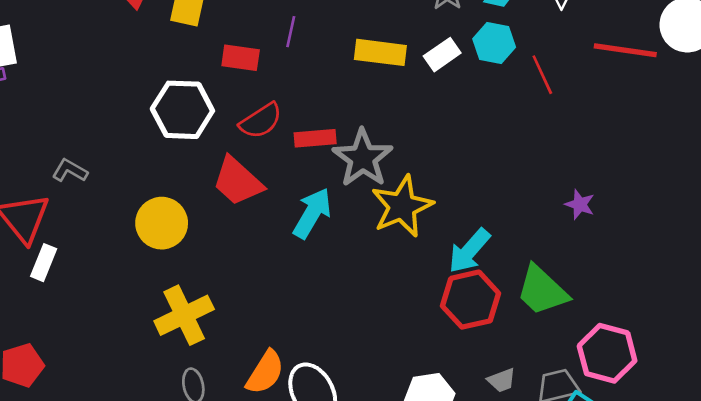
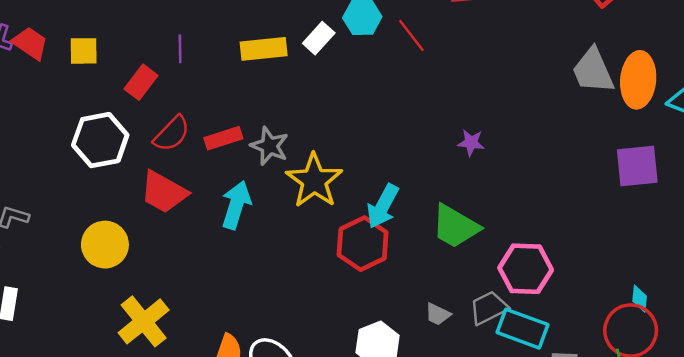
red rectangle: (241, 58) -> (141, 82), turned -48
gray star: (363, 158) -> (269, 146), size x0.7
red hexagon: (471, 300) -> (363, 244), moved
gray trapezoid: (502, 380) -> (438, 314), turned 60

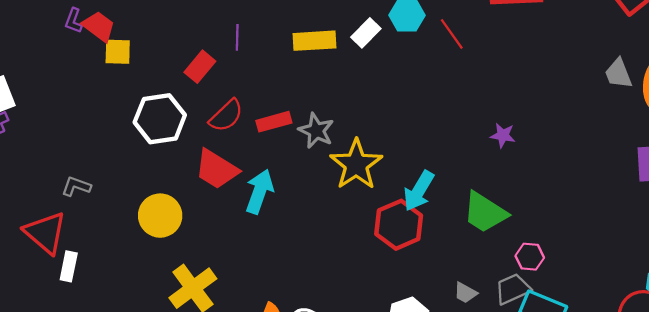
yellow square: (84, 51) -> (118, 52), moved
gray trapezoid: (593, 71) -> (618, 74), size x0.7
cyan arrow: (236, 205) -> (259, 192), moved
pink hexagon: (526, 269) -> (530, 257), moved, size x0.6

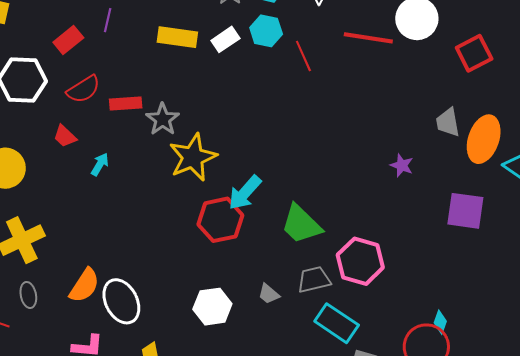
purple star: (503, 135) -> (402, 165), moved
red trapezoid: (216, 169) -> (65, 136), size x0.6
cyan arrow: (259, 192) -> (100, 164), size x0.6
pink hexagon: (530, 257) -> (360, 261), moved, size x1.8
gray trapezoid: (513, 289) -> (314, 280), moved

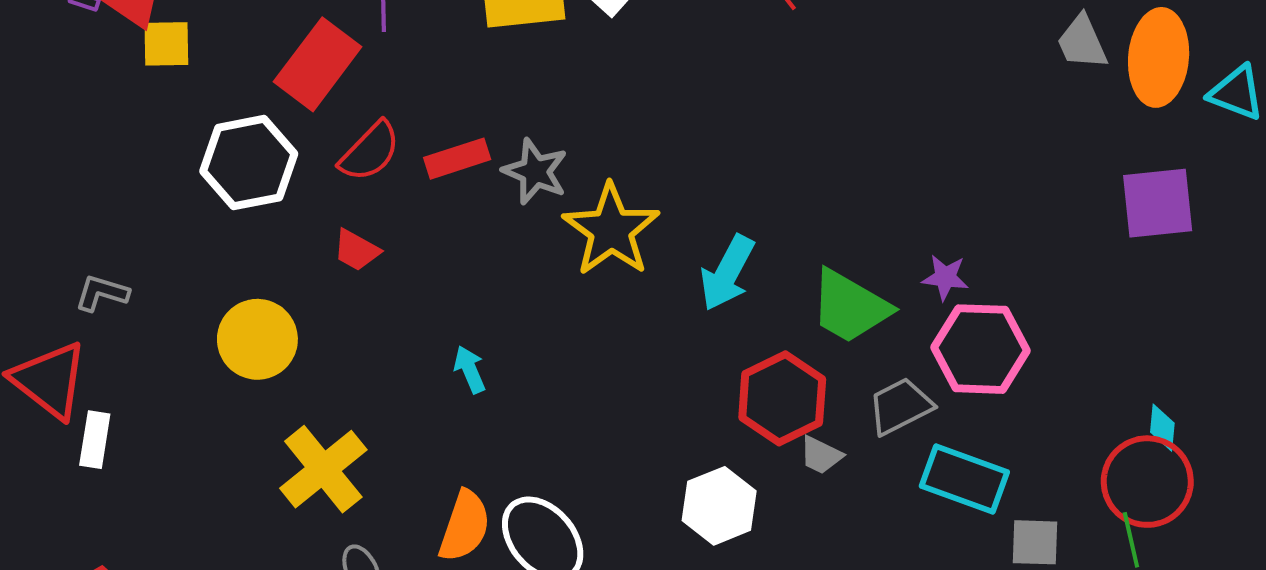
red rectangle: (68, 40) -> (318, 64), size x1.5
cyan arrow: (100, 164) -> (470, 369), moved, turned -40
purple star: (402, 165) -> (945, 277), moved
red hexagon: (220, 220) -> (782, 398), moved

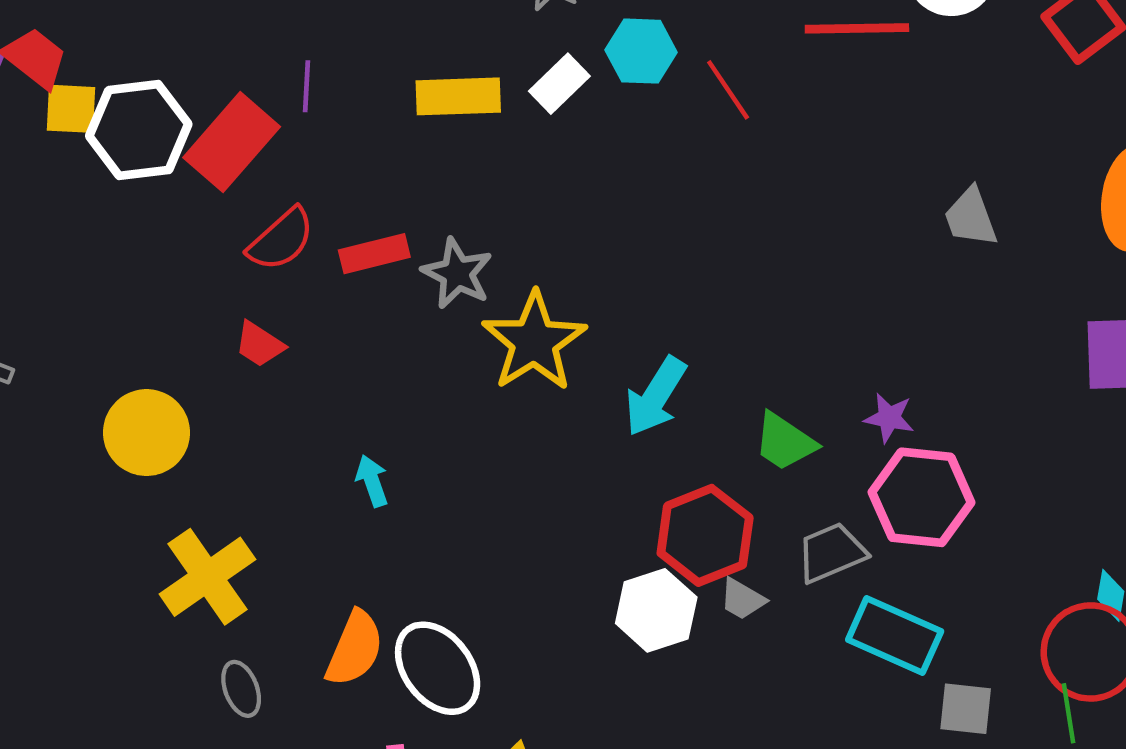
gray trapezoid: (1082, 42) -> (971, 217), moved
white hexagon: (249, 163) -> (139, 130), moved
green trapezoid: (850, 307) -> (785, 442), size x0.7
white hexagon: (719, 506) -> (656, 610), moved

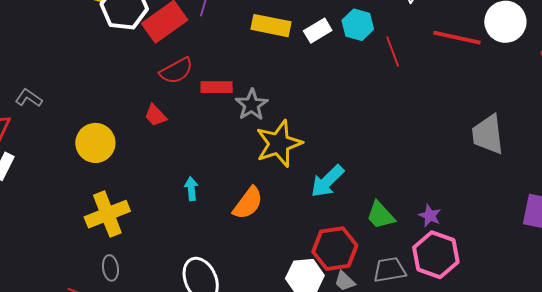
gray trapezoid: (971, 217) -> (488, 134), size x1.4
orange semicircle: (355, 649) -> (248, 203), moved

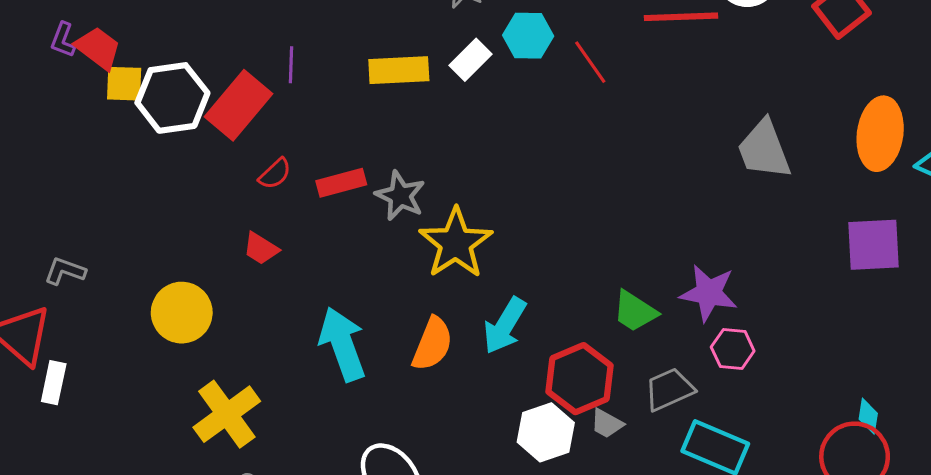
red semicircle: (176, 71) -> (275, 174), size x0.7
cyan arrow: (327, 181) -> (505, 326), moved
cyan arrow: (191, 189) -> (342, 344), size x2.0
purple star: (430, 216) -> (709, 293), size x1.6
pink hexagon: (436, 255) -> (733, 349), size x0.6

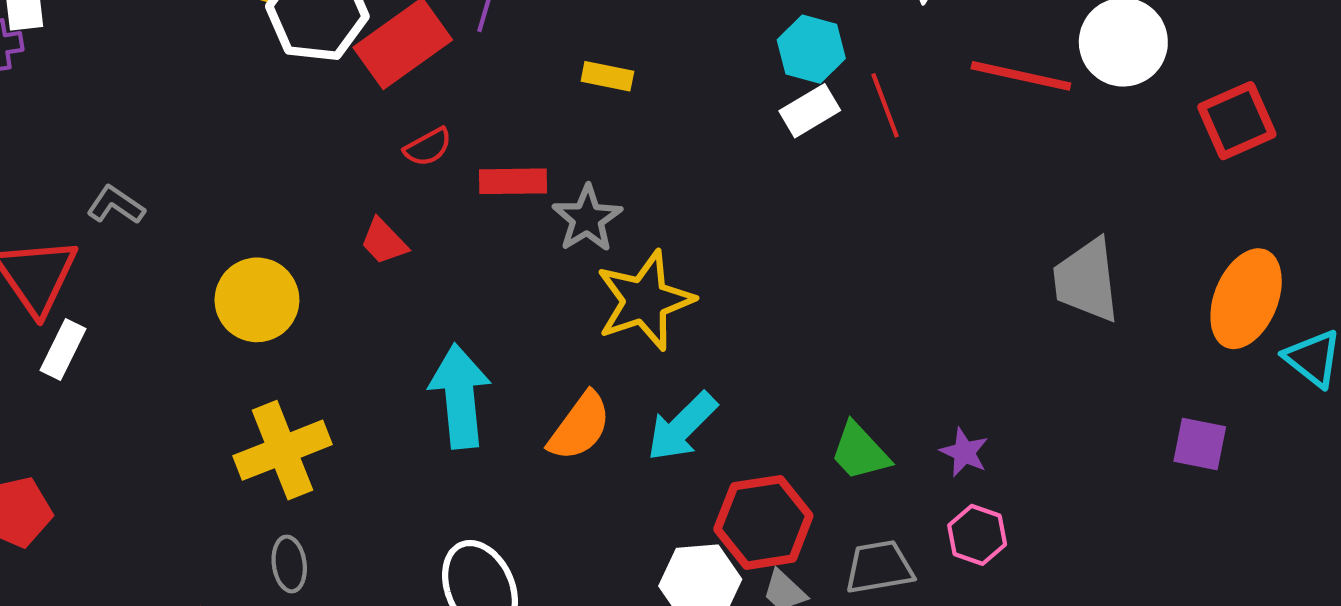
white rectangle: (470, 60) -> (810, 111), moved
yellow rectangle: (399, 70) -> (607, 76), moved, size x0.6
purple square: (874, 245) -> (1200, 444), size x0.7
purple star: (709, 293) -> (964, 452), size x0.6

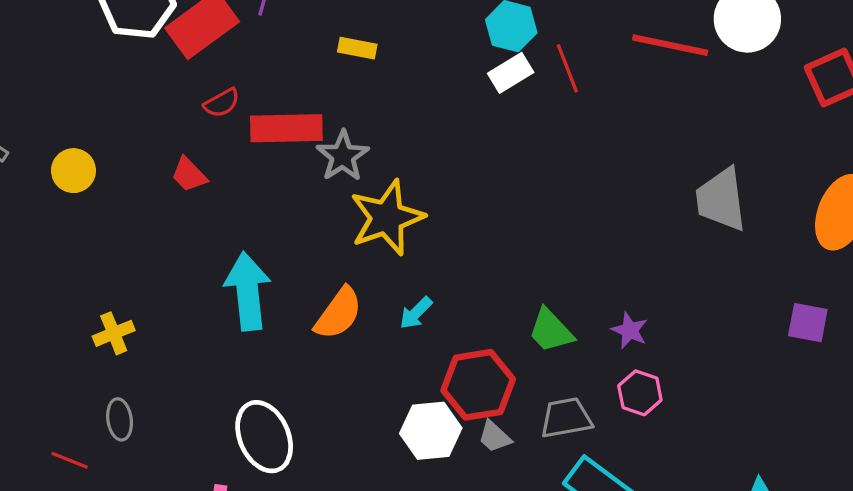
red rectangle: (513, 181) -> (286, 128), size x1.4
yellow circle: (257, 300) -> (73, 171), moved, size x0.7
cyan arrow: (682, 427) -> (416, 313), size x0.6
yellow cross: (282, 450) -> (114, 333), size x0.6

